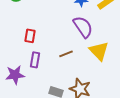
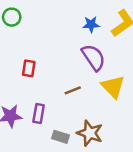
purple rectangle: (35, 60) -> (39, 114), moved

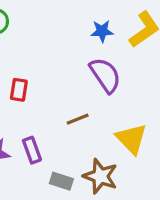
yellow triangle: (113, 87) -> (131, 139), moved
purple rectangle: (39, 114) -> (32, 150), turned -30

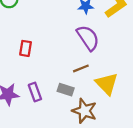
brown line: (78, 119) -> (81, 68), moved
gray rectangle: (61, 181) -> (66, 90), moved

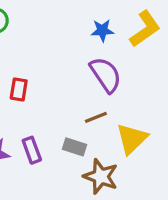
yellow triangle: (107, 84) -> (132, 139), turned 30

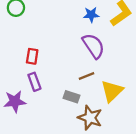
purple rectangle: (32, 150) -> (34, 82), moved

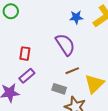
purple semicircle: (93, 46) -> (65, 44), moved
purple rectangle: (34, 82) -> (27, 76), turned 70

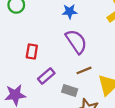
blue star: (76, 17) -> (70, 12), moved
purple rectangle: (27, 76) -> (46, 76), moved

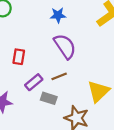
brown line: (84, 70) -> (59, 76), moved
gray rectangle: (70, 90) -> (49, 98), moved

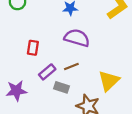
purple semicircle: (65, 46) -> (77, 38), turned -40

